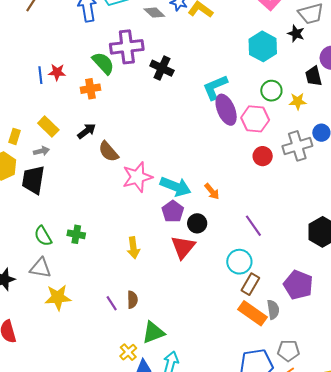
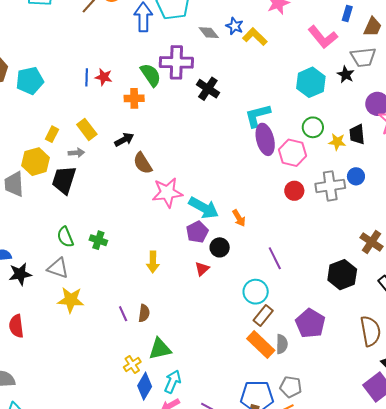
black trapezoid: (314, 76) -> (357, 134), moved
red triangle: (183, 247) -> (202, 269), size x0.6

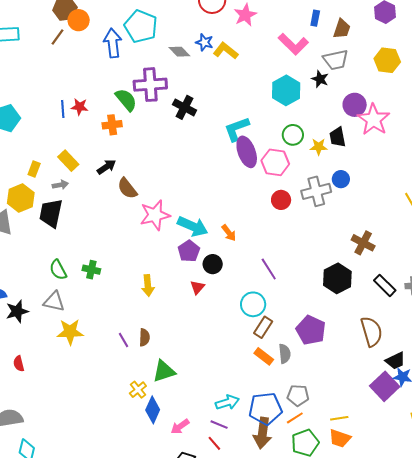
red semicircle: (16, 326) -> (19, 364), size x0.7
orange rectangle: (261, 345) -> (264, 356), size x0.7
cyan arrow: (173, 382) -> (227, 402), moved, turned 55

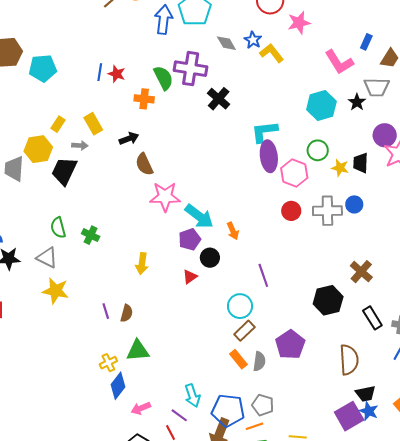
cyan arrow: (227, 402) -> (192, 396), turned 75

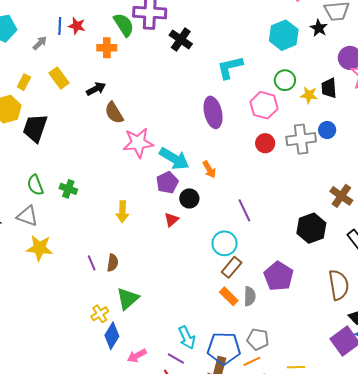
gray arrow: (80, 145) -> (40, 43), moved, turned -42
purple ellipse: (269, 156) -> (213, 112), moved
green triangle: (138, 351) -> (128, 299), turned -30

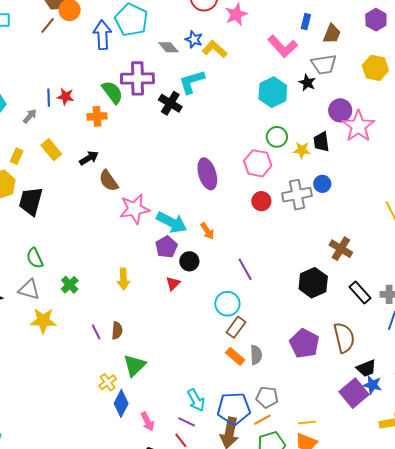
cyan L-shape: (230, 67) -> (192, 82), moved
green cross: (68, 189) -> (70, 285), moved, turned 30
purple pentagon: (279, 276) -> (304, 343), moved
pink arrow: (137, 356) -> (147, 422), turned -84

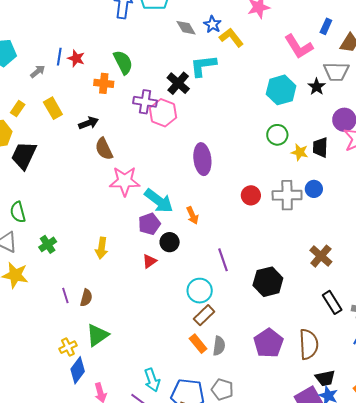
purple cross: (137, 78) -> (145, 102), moved, size x0.7
pink hexagon: (258, 163) -> (163, 113), moved
black hexagon: (313, 283) -> (268, 282), moved

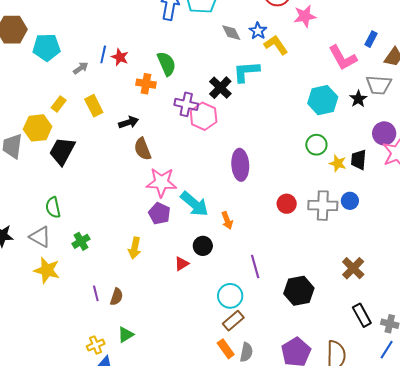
purple pentagon: (149, 224) -> (159, 214), moved, turned -30
green triangle: (97, 335) -> (126, 335), size x0.7

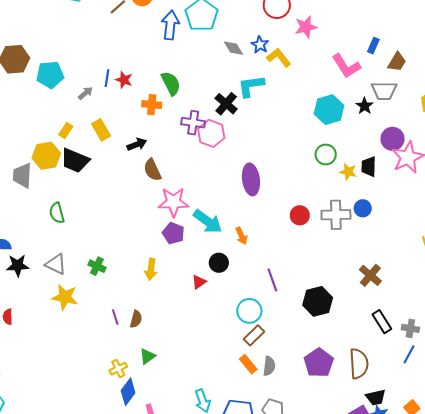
black trapezoid: (62, 151) -> (75, 160), moved, turned -92
green semicircle: (53, 207) -> (57, 213), moved
green cross: (81, 241) -> (97, 266), turned -30

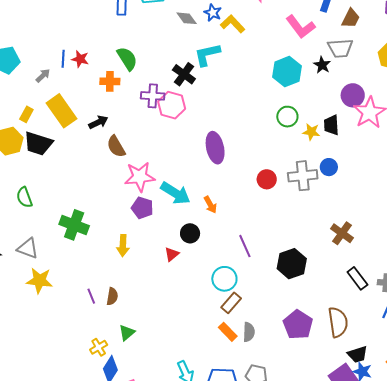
yellow rectangle: (101, 130) -> (62, 111), size x1.5
green cross: (97, 266) -> (74, 225), moved, size x1.6

